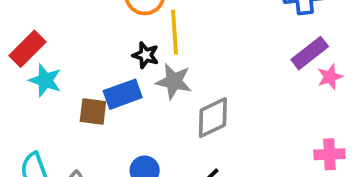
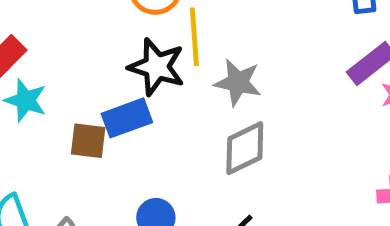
black star: (146, 55) -> (157, 67), size x1.6
gray star: (174, 81) -> (238, 82), moved

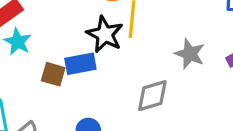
gray star: (238, 82) -> (190, 54), moved

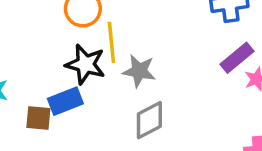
gray star: (190, 54) -> (139, 71), moved

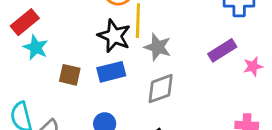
purple rectangle: (237, 58) -> (222, 50), moved
blue rectangle: (65, 101) -> (111, 72), moved

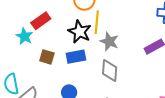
red rectangle: (25, 22) -> (41, 21), moved
gray diamond: (161, 89) -> (110, 70), turned -70

